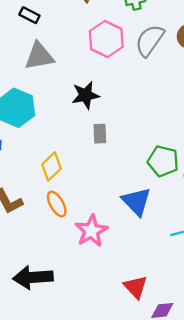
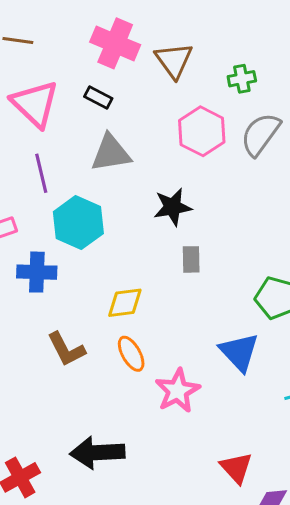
yellow diamond: (51, 166) -> (125, 303), turned 36

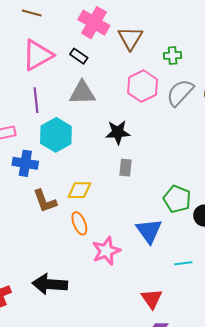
pink triangle: (35, 104) -> (38, 55), turned 40
brown L-shape: (66, 349) -> (45, 201), moved
red triangle: (236, 468) -> (152, 299), moved

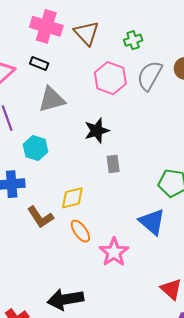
cyan hexagon: (56, 135) -> (35, 148), size x0.7

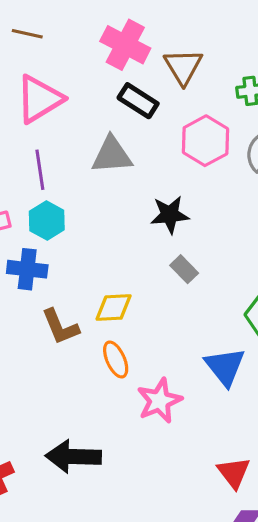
black rectangle: (39, 63) -> (138, 101), moved, size x1.4
cyan hexagon: (35, 148) -> (47, 221), moved
gray rectangle: (113, 164) -> (184, 269), turned -48

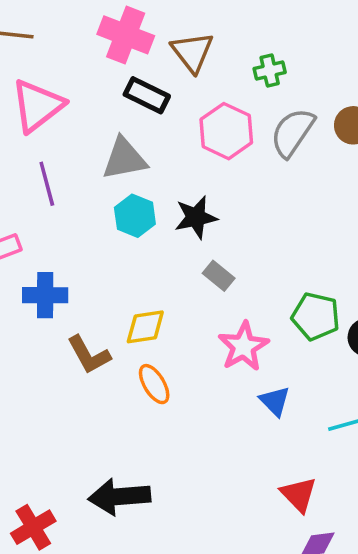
cyan hexagon: (47, 221) -> (135, 216), moved
blue triangle: (225, 367) -> (275, 401), moved, size x0.7
pink star: (159, 401) -> (243, 346), moved

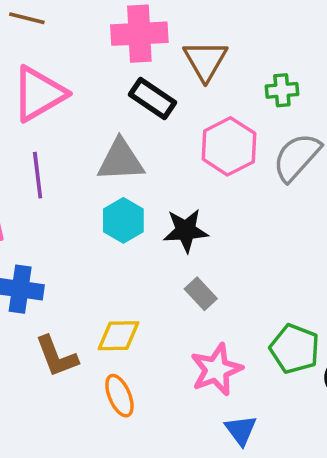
pink cross: (126, 35) -> (139, 34), turned -32

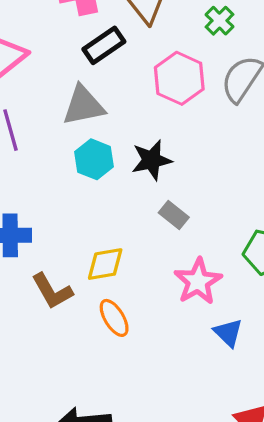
green cross: (282, 90) -> (220, 21), turned -32
black rectangle: (152, 98) -> (104, 45), turned -60

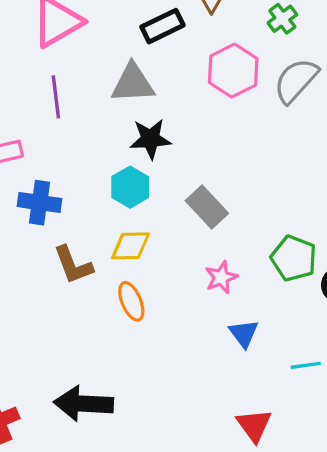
cyan hexagon: (94, 159) -> (130, 187), moved
black star: (152, 160) -> (150, 139), moved
gray rectangle: (174, 215) -> (207, 207), size x1.4
pink star: (198, 281) -> (221, 277), size x0.7

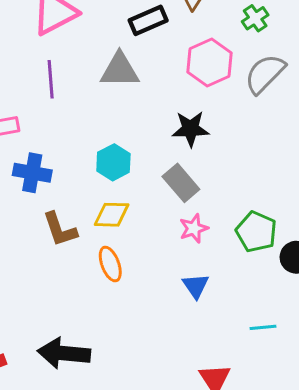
black star: (150, 139) -> (191, 129), moved
pink star: (221, 277) -> (194, 228), moved
blue triangle: (244, 333) -> (196, 286), moved

